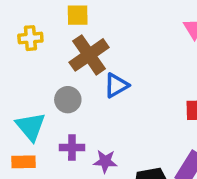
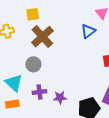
blue triangle: (116, 85) -> (88, 31), moved

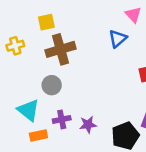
brown cross: (42, 37) -> (61, 49), turned 30
orange rectangle: (12, 104) -> (38, 136), moved

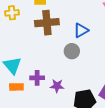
blue triangle: (118, 39) -> (81, 30), moved
gray circle: (52, 85) -> (72, 51), moved

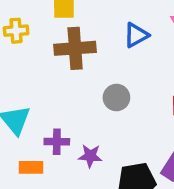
blue triangle: (81, 30) -> (136, 35), moved
orange rectangle: (16, 87) -> (31, 167), moved

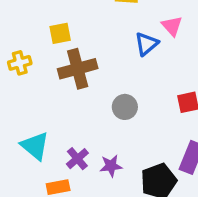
blue triangle: (136, 35) -> (146, 44), moved
purple cross: (57, 142) -> (77, 159), turned -30

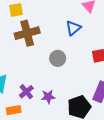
blue triangle: (146, 44) -> (73, 28), moved

